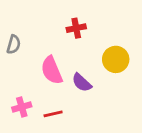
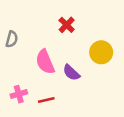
red cross: (76, 28) -> (67, 25), turned -35

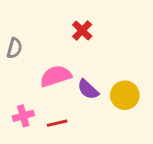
yellow circle: (101, 52) -> (125, 95), moved
pink semicircle: (45, 62) -> (56, 76), turned 95

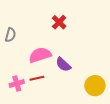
yellow circle: (125, 95) -> (95, 86), moved
red line: (57, 123) -> (37, 78), moved

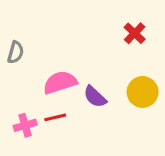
red cross: (59, 22) -> (135, 33), moved
yellow circle: (95, 86) -> (143, 92), moved

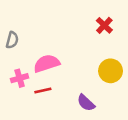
purple semicircle: (95, 97) -> (86, 103), moved
pink cross: (25, 125) -> (20, 78), moved

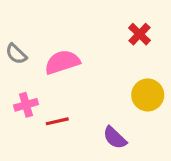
gray semicircle: (12, 40) -> (16, 54), turned 119
pink semicircle: (47, 63) -> (62, 62), moved

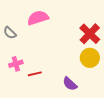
red cross: (139, 34) -> (90, 34), moved, size x1.5
pink semicircle: (62, 62) -> (38, 18), moved

